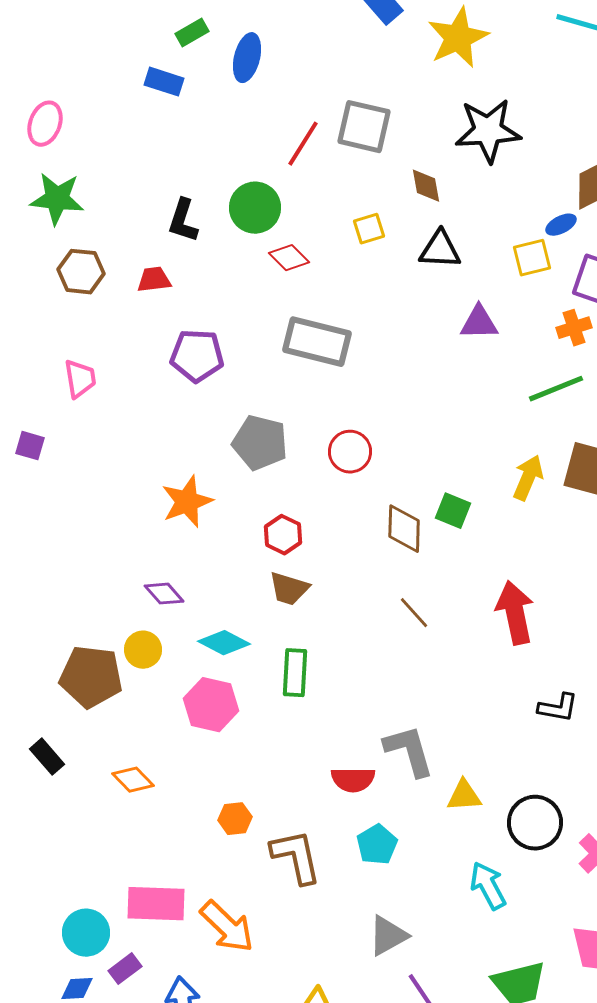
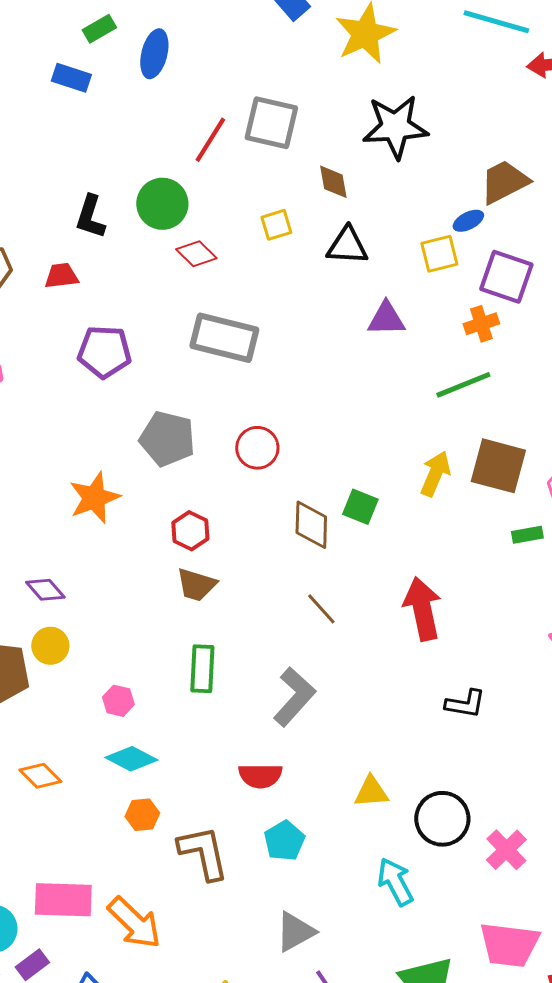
purple diamond: (164, 594) -> (45, 590), moved
cyan diamond: (224, 643) -> (131, 759), moved
pink hexagon: (211, 705) -> (118, 701), size x0.6
gray L-shape: (409, 751) -> (294, 697), moved, turned 58

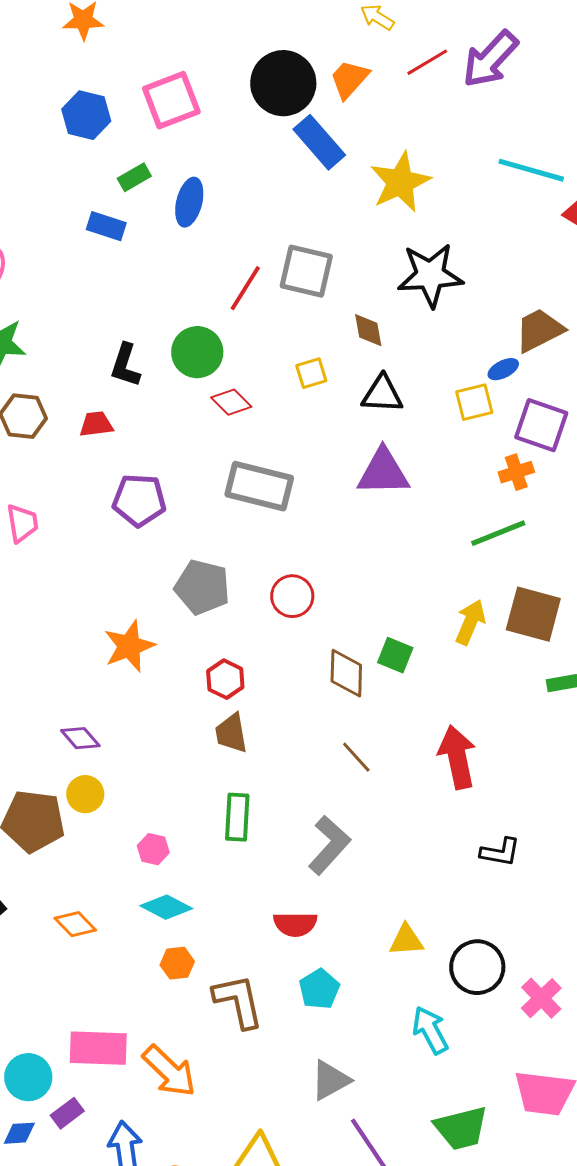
purple triangle: (386, 319) -> (383, 472), moved, size x1.4
brown trapezoid: (196, 585) -> (231, 733), turned 63

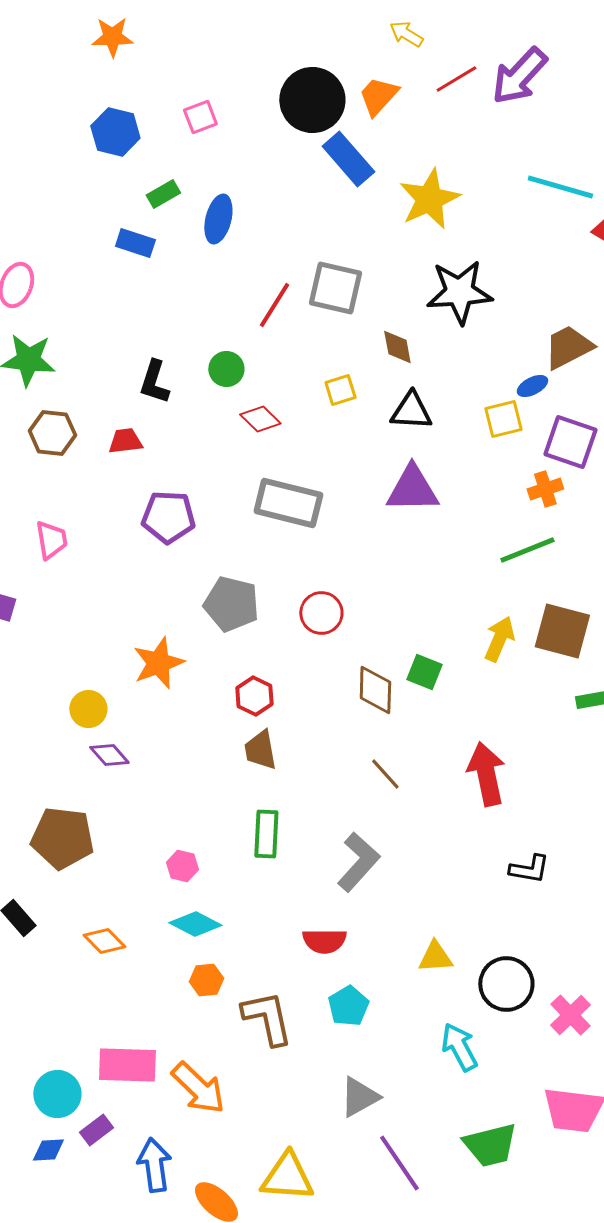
pink square: (171, 100) -> (200, 117), size x0.6
green circle: (197, 352) -> (226, 369), size x0.7
yellow circle: (85, 794) -> (88, 709), moved

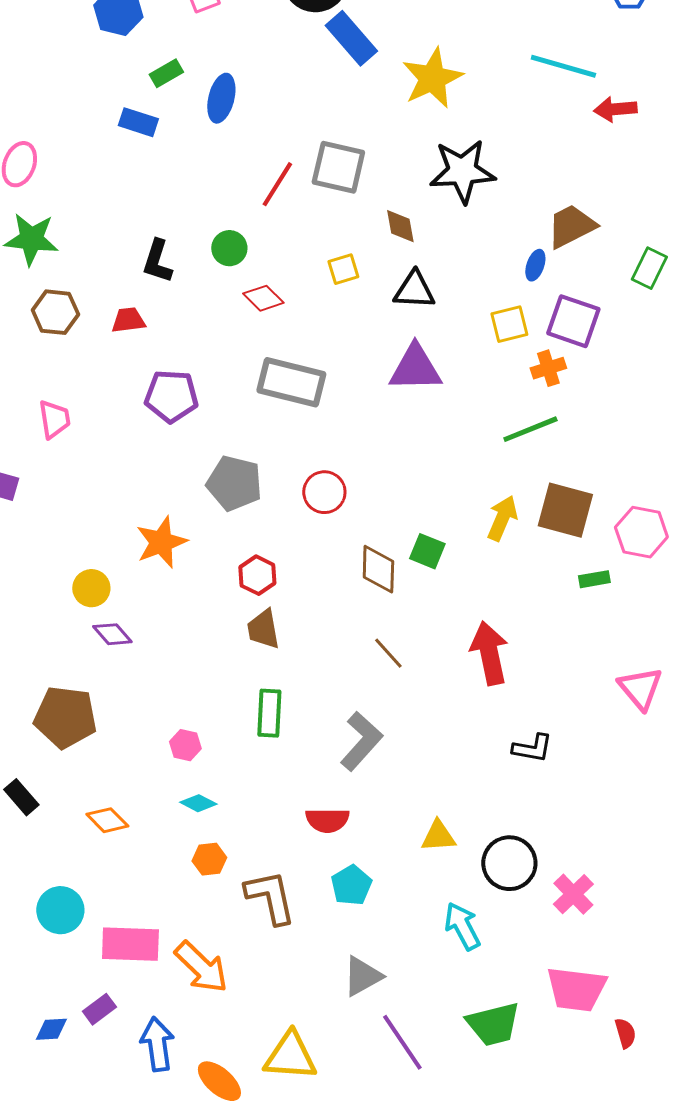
blue ellipse: (532, 386) -> (535, 265), turned -44
yellow square: (503, 419) -> (509, 324), moved
cyan diamond: (195, 924) -> (198, 803), size x0.7
cyan circle: (57, 1094) -> (60, 910), moved

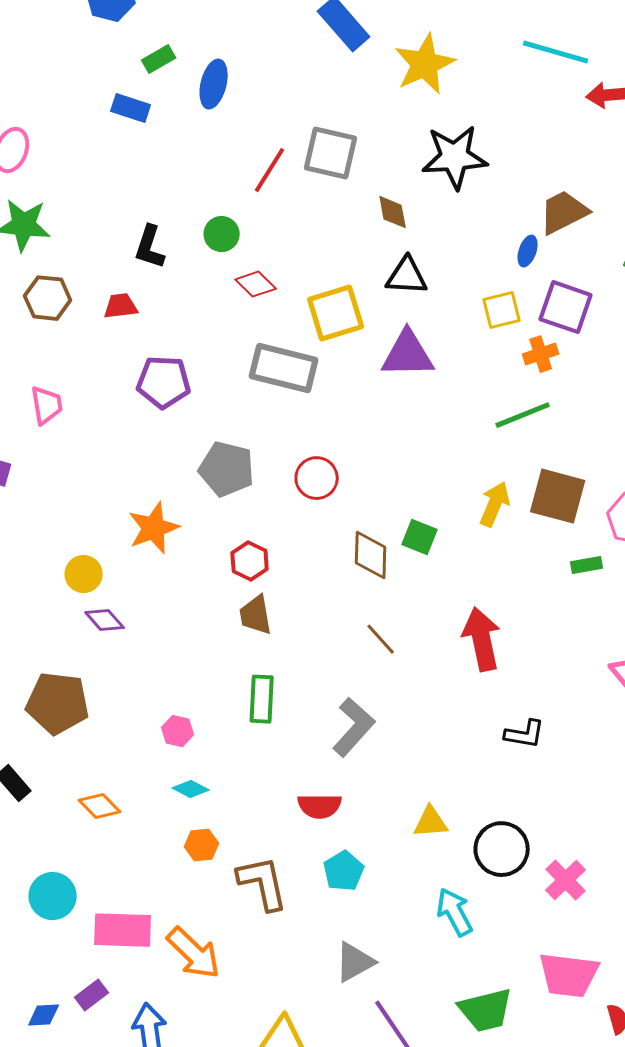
yellow square: (343, 269) -> (336, 313), moved, size x1.8

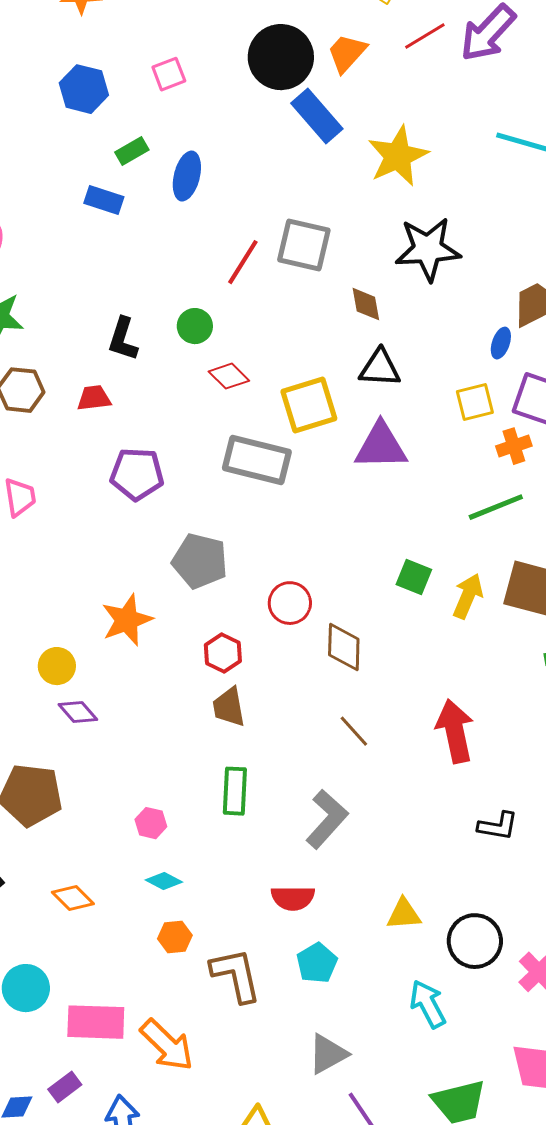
red circle: (317, 478) -> (290, 603), moved
green square: (420, 537) -> (414, 577), moved

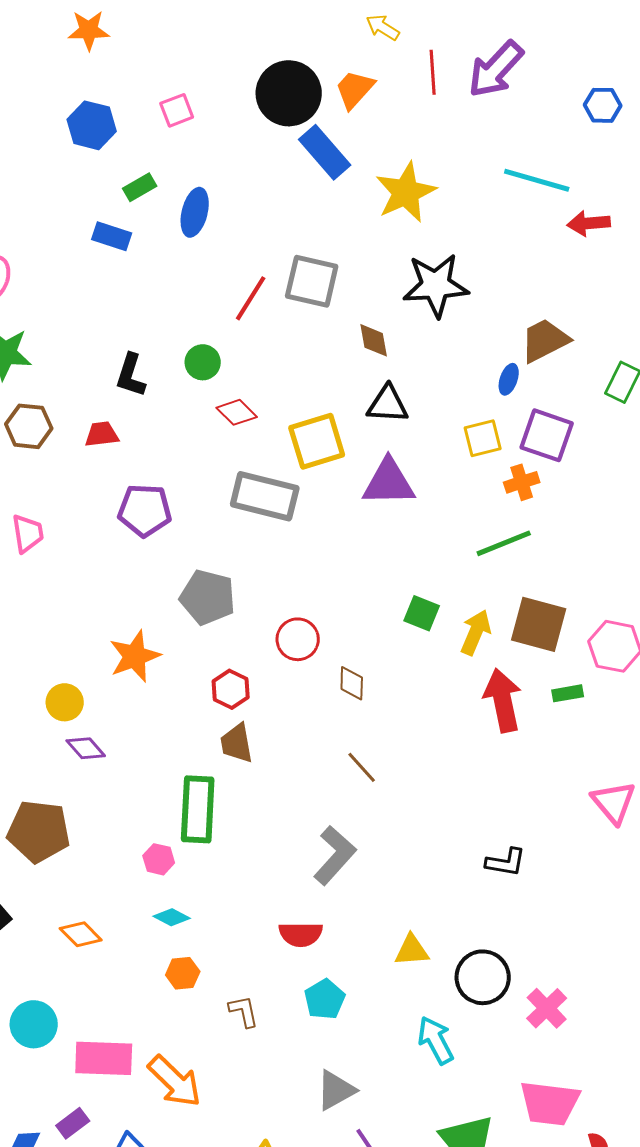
red line: (425, 36) -> (433, 72), turned -63
brown diamond: (344, 647) -> (352, 683), size x0.7
red arrow: (455, 731) -> (503, 700), moved
green rectangle: (235, 791) -> (198, 809), moved, size x1.4
brown L-shape: (236, 975) -> (244, 1011), size x0.6

